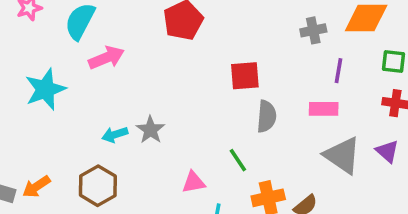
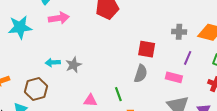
red square: (245, 76) -> (147, 49), moved

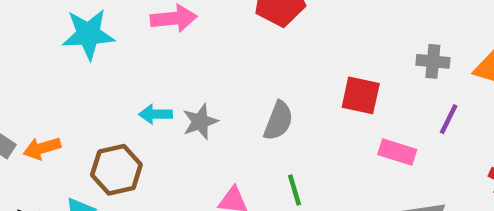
gray semicircle: (141, 74) -> (278, 121), moved
pink rectangle: (174, 77) -> (397, 152), moved

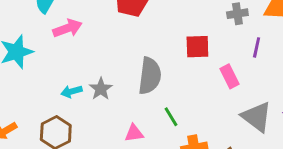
gray semicircle: (278, 121) -> (150, 76), size x1.4
pink rectangle: (397, 152) -> (230, 76), turned 60

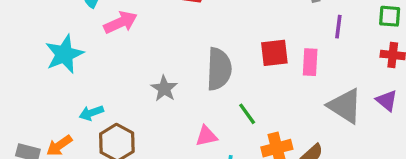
red square: (197, 47) -> (274, 53), moved
pink rectangle: (230, 76) -> (310, 62), turned 35
cyan arrow: (71, 91) -> (91, 113), moved

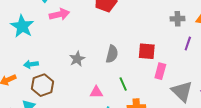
cyan star: (64, 54) -> (22, 26), turned -30
pink rectangle: (310, 62) -> (160, 71), moved
gray semicircle: (219, 69) -> (112, 54), size x0.7

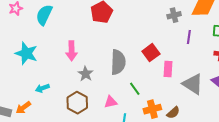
pink arrow: (59, 14) -> (72, 51), moved, turned 114
red square: (147, 51) -> (151, 53), turned -30
gray semicircle: (112, 54) -> (118, 62), size x1.4
brown hexagon: (42, 85) -> (77, 103), moved

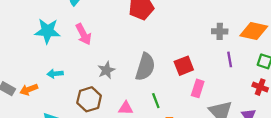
purple line: (189, 37) -> (230, 59), turned -32
pink arrow: (72, 51) -> (83, 34), moved, turned -42
cyan star: (26, 53) -> (47, 31), turned -30

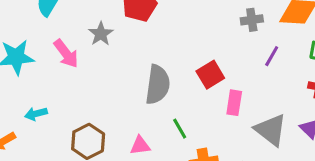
purple line: (230, 59) -> (272, 56), turned 49
gray star: (106, 70) -> (101, 34), moved

